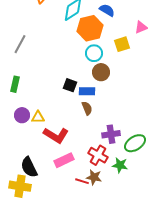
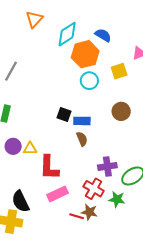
brown circle: (101, 72) -> (121, 111), moved
red L-shape: (56, 135) -> (49, 168), turned 60

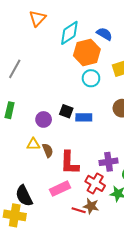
brown semicircle: (82, 139) -> (48, 150), moved
purple circle: (13, 146) -> (44, 119), moved
red L-shape: (49, 168) -> (69, 163), moved

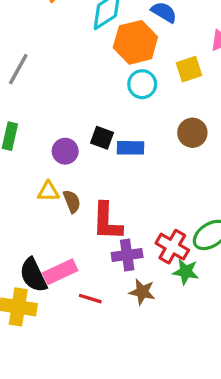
purple cross: (109, 162) -> (127, 255), moved
red cross: (95, 183) -> (172, 247), moved
pink rectangle: (60, 189) -> (60, 272), moved
red line: (79, 210) -> (90, 299), moved

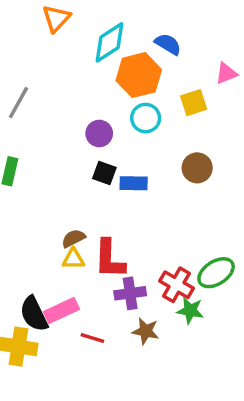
purple circle: (65, 151) -> (99, 133), moved
yellow triangle: (48, 191) -> (73, 259), moved
brown semicircle: (72, 201) -> (73, 238), turned -95

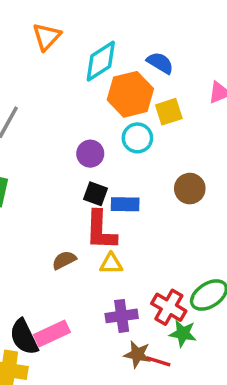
yellow square: (194, 103) -> (169, 112), moved
yellow triangle: (73, 259) -> (111, 264), moved
red L-shape: (110, 259) -> (101, 230), moved
red line: (92, 338) -> (158, 361), moved

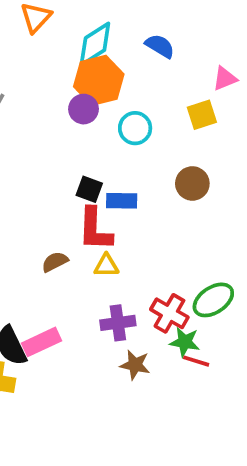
orange hexagon: (130, 94) -> (99, 80), moved
yellow square: (169, 112) -> (202, 115), moved
purple circle: (90, 154) -> (84, 109), moved
red line: (158, 361) -> (196, 361), moved

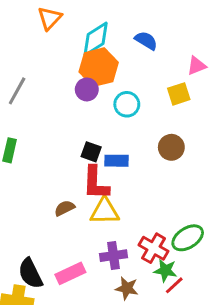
yellow triangle: (106, 266) -> (105, 211), size x1.5
pink rectangle: (41, 342) -> (70, 273), moved
red line: (196, 361) -> (174, 285), turned -60

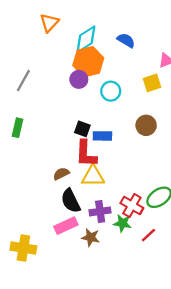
green star: (165, 270) -> (122, 223), moved
black semicircle: (30, 273) -> (71, 201), moved
brown star: (127, 288) -> (91, 237), moved

